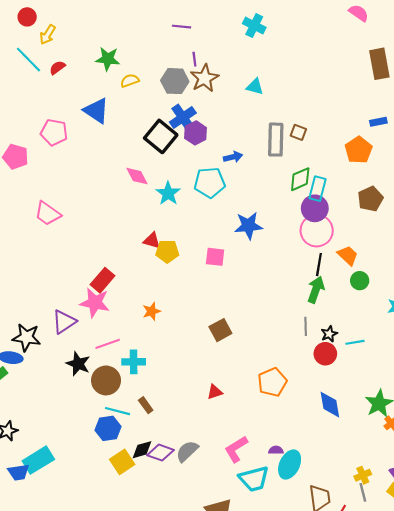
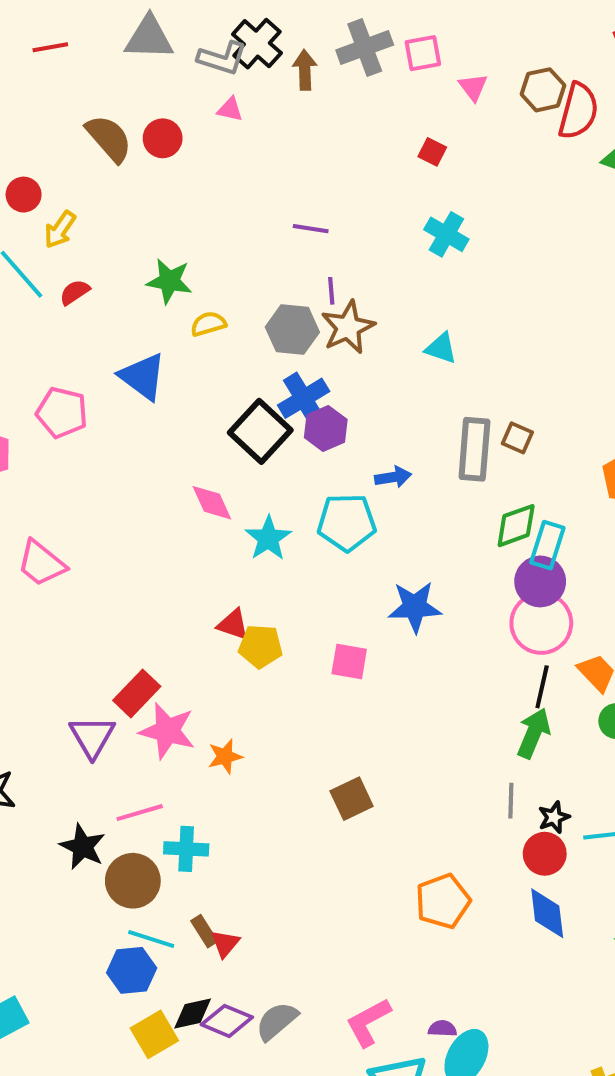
pink star: (95, 303) -> (167, 731), moved
purple triangle: (64, 322) -> (92, 737), moved, turned -30
red triangle: (215, 392) -> (225, 943), moved, turned -35
blue diamond: (330, 405) -> (547, 913), moved

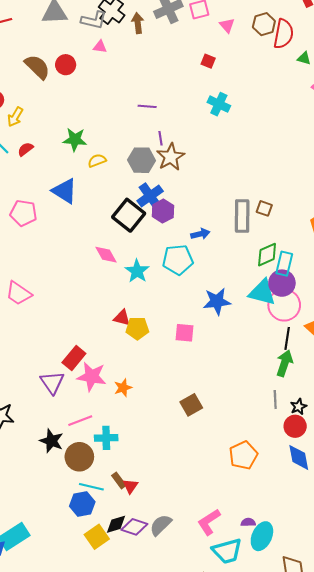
cyan triangle: (441, 348) -> (262, 292), moved, size x1.6

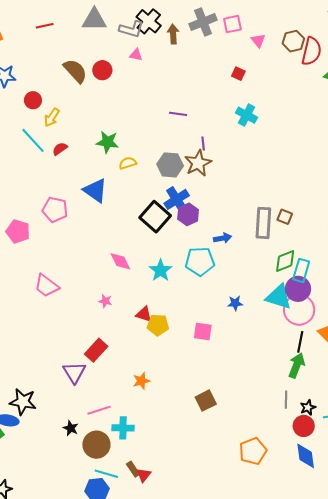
purple line: (160, 138) -> (203, 144), moved
pink diamond: (106, 255) -> (120, 261), moved
blue star: (217, 301) -> (235, 303), size x0.6
pink star: (92, 377) -> (105, 301), moved, size x0.5
black star: (52, 441) -> (71, 428), size x0.7

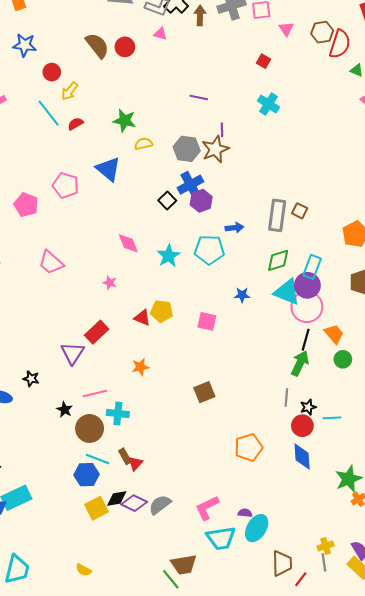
black square: (155, 217) -> (167, 200), size x0.6
green diamond: (285, 261) -> (278, 260), moved
red triangle: (144, 314) -> (142, 318), moved
black star: (23, 402) -> (31, 379), moved, size x0.6

